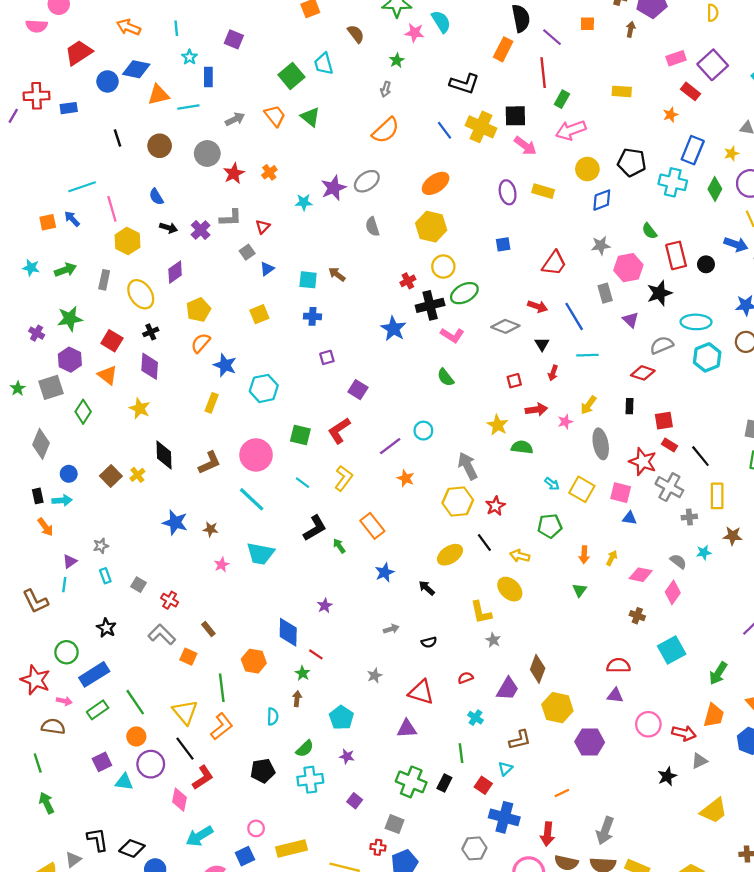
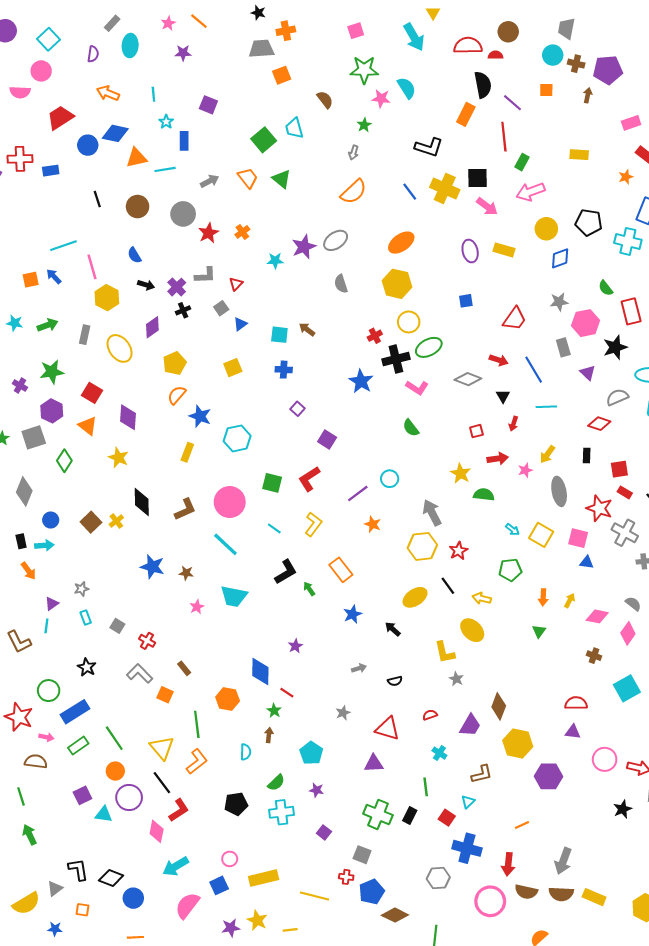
black cross: (151, 332) -> (183, 310), moved
purple square: (327, 357) -> (297, 409), turned -32

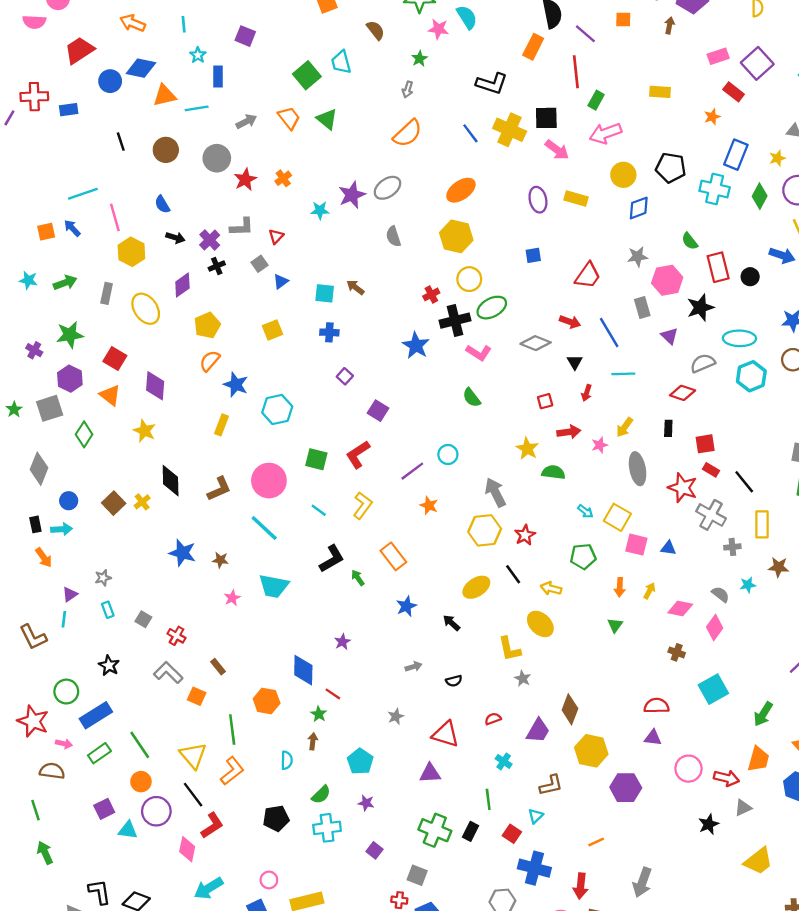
pink square: (578, 538) -> (636, 545), moved

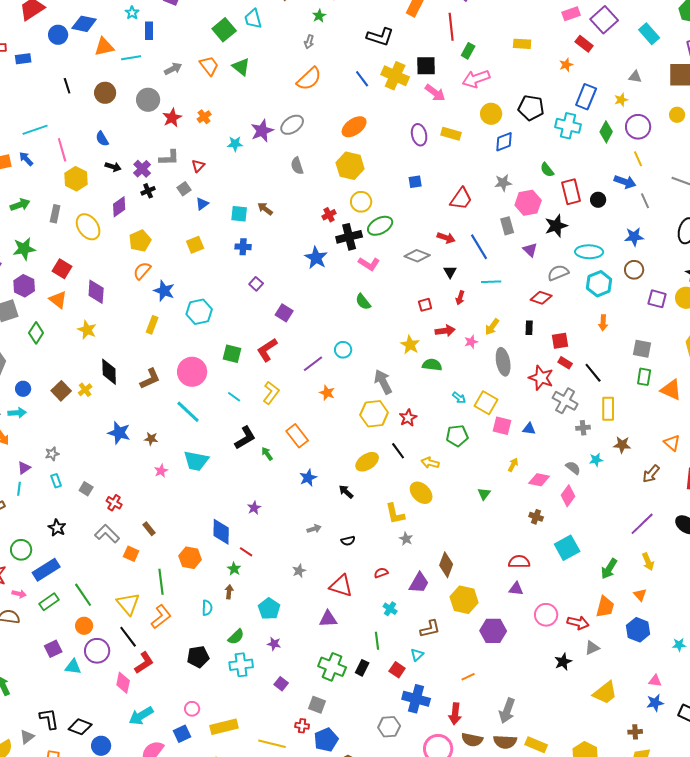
orange arrow: (620, 587) -> (603, 323), moved

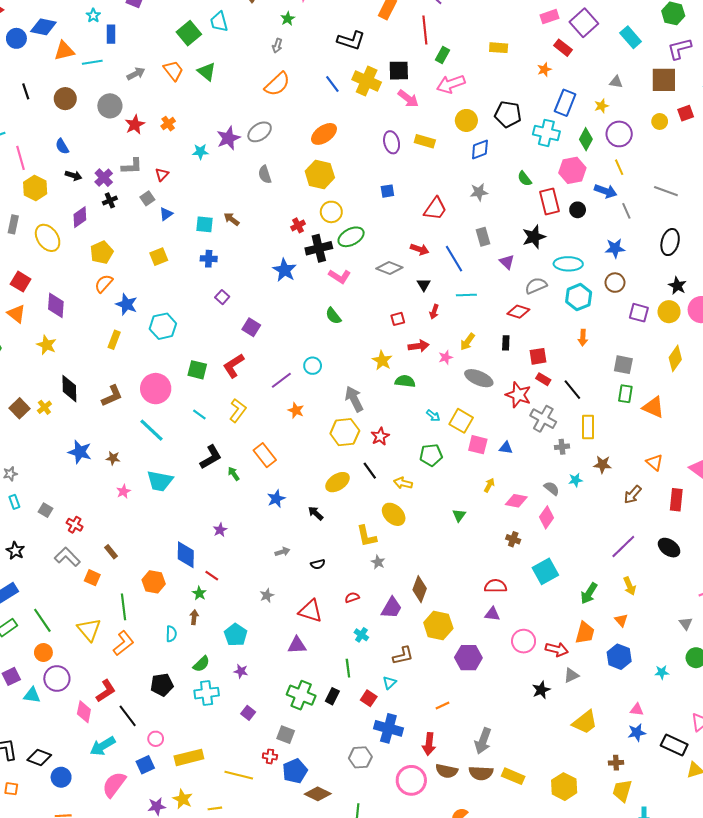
pink hexagon: (528, 203) -> (572, 170), moved
gray ellipse: (503, 362) -> (479, 378), turned -56
black line: (128, 637) -> (128, 716), moved

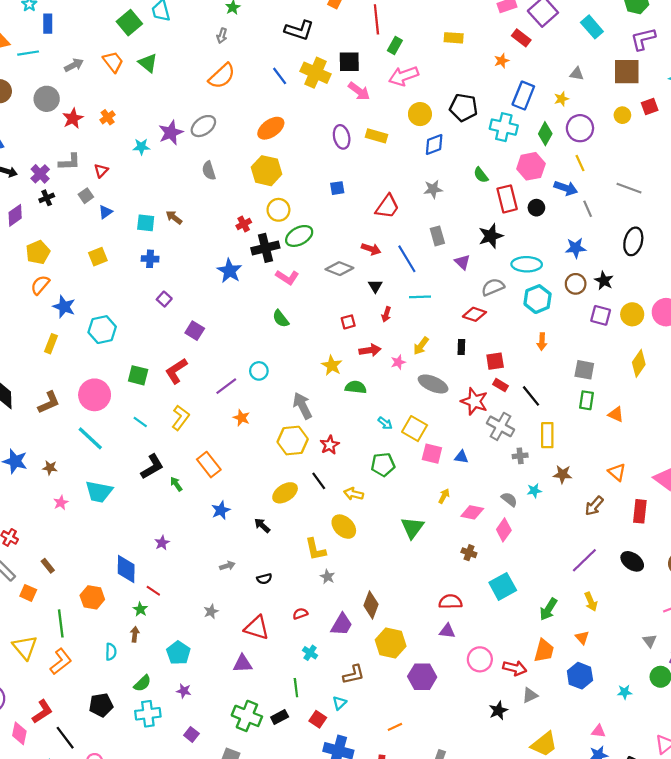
black star: (677, 286) -> (604, 281), moved
orange triangle: (653, 407) -> (616, 414), size x0.7
green triangle: (459, 515) -> (412, 528), size x1.6
black rectangle: (332, 696) -> (280, 717), turned 35

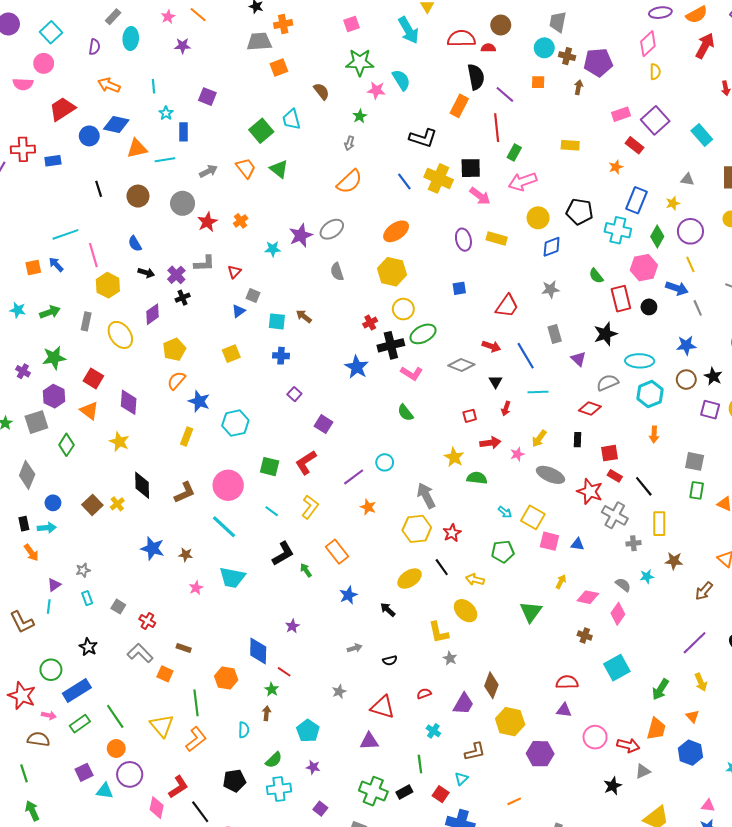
gray square: (86, 196) -> (253, 296), moved, turned -32
brown rectangle: (48, 566) -> (184, 648), turned -32

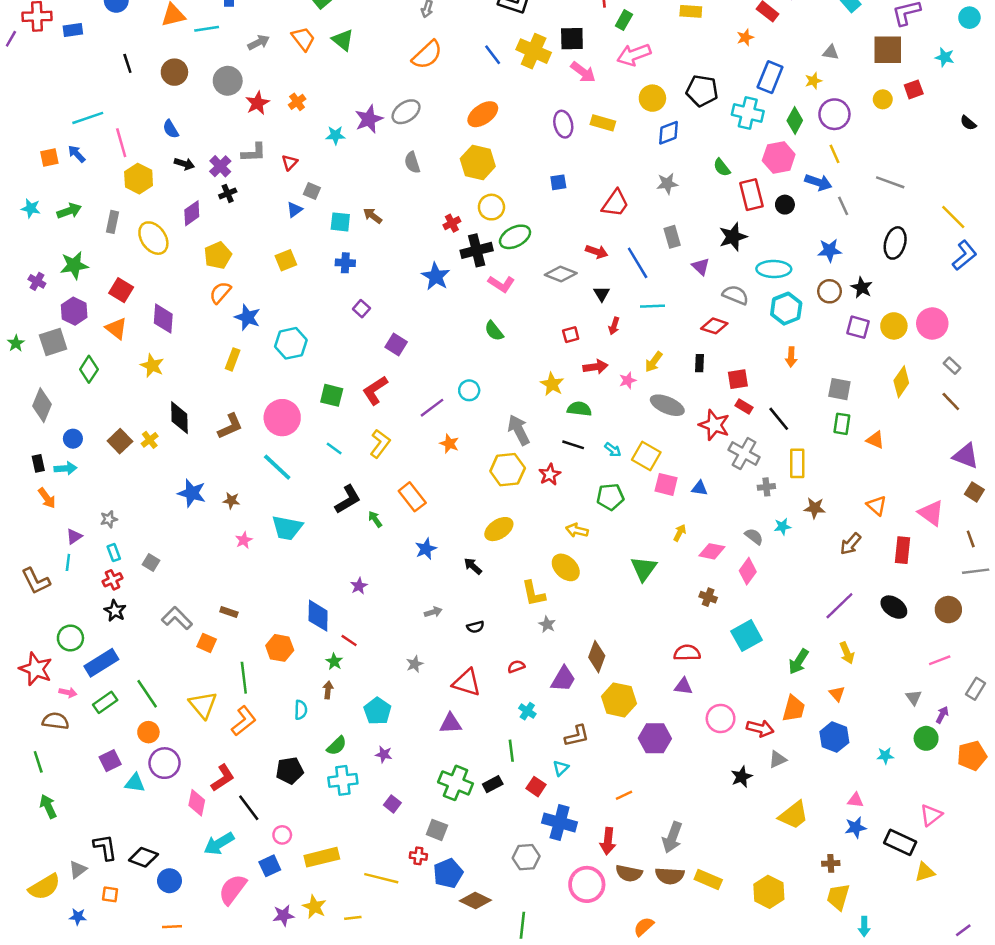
gray semicircle: (608, 383) -> (735, 295), turned 45
black line: (442, 567) -> (573, 445), moved, turned -36
red cross: (147, 621) -> (113, 580), moved, turned 35

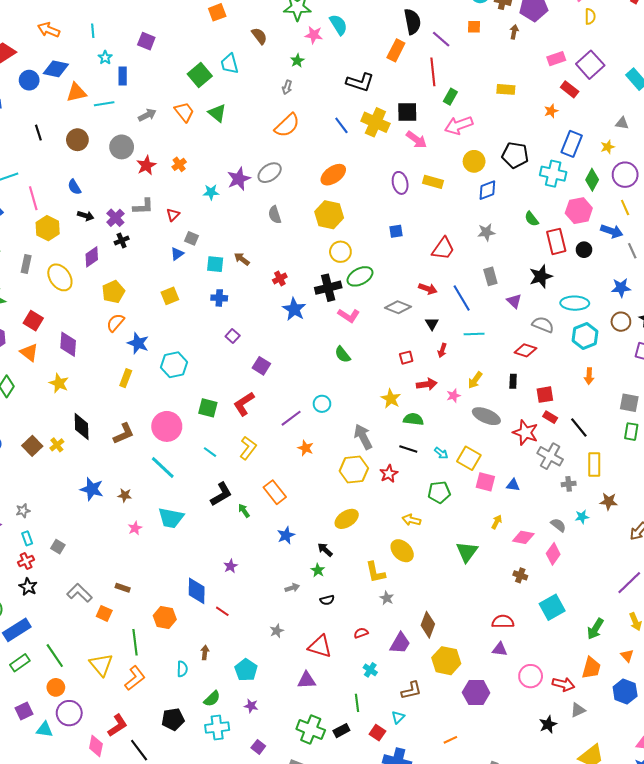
red cross: (452, 223) -> (280, 278), moved
green star: (334, 662) -> (318, 570), moved

